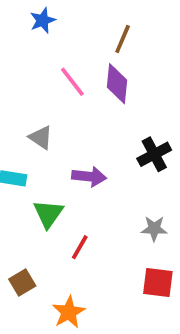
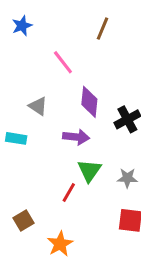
blue star: (43, 20) -> (22, 26), moved
purple diamond: (117, 84) -> (89, 102), moved
green triangle: (48, 214) -> (89, 171), moved

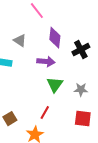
red line: (69, 193) -> (45, 113), moved

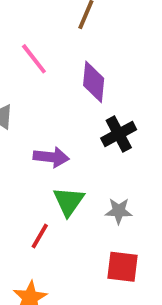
purple diamond: (55, 38) -> (94, 82), moved
red line: (45, 113) -> (40, 236), moved

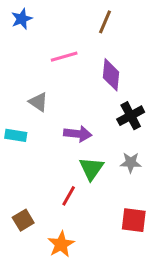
pink line: (34, 59) -> (64, 57), turned -68
gray star: (119, 211) -> (131, 163), moved

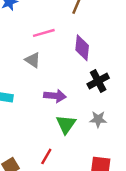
gray triangle: (38, 102) -> (33, 60), moved
red line: (69, 196) -> (46, 156), moved

